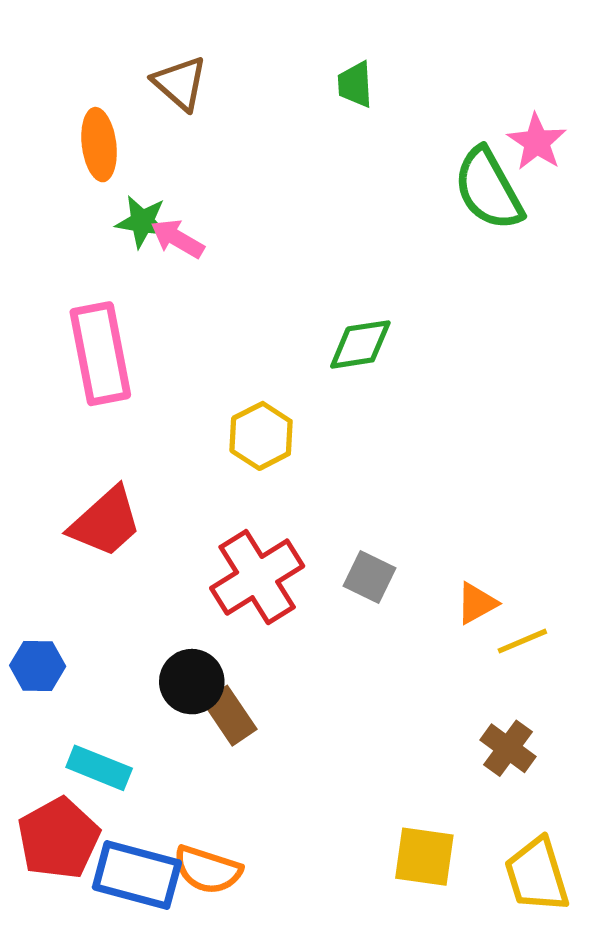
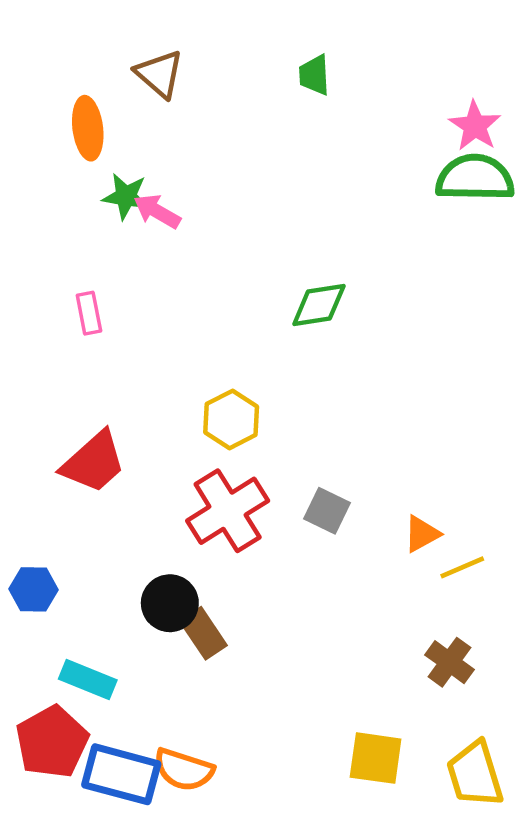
green semicircle: (488, 189) -> (475, 178), moved, turned 120
pink rectangle: (100, 354) -> (89, 313), size x0.5
yellow hexagon: (261, 436) -> (231, 419), moved

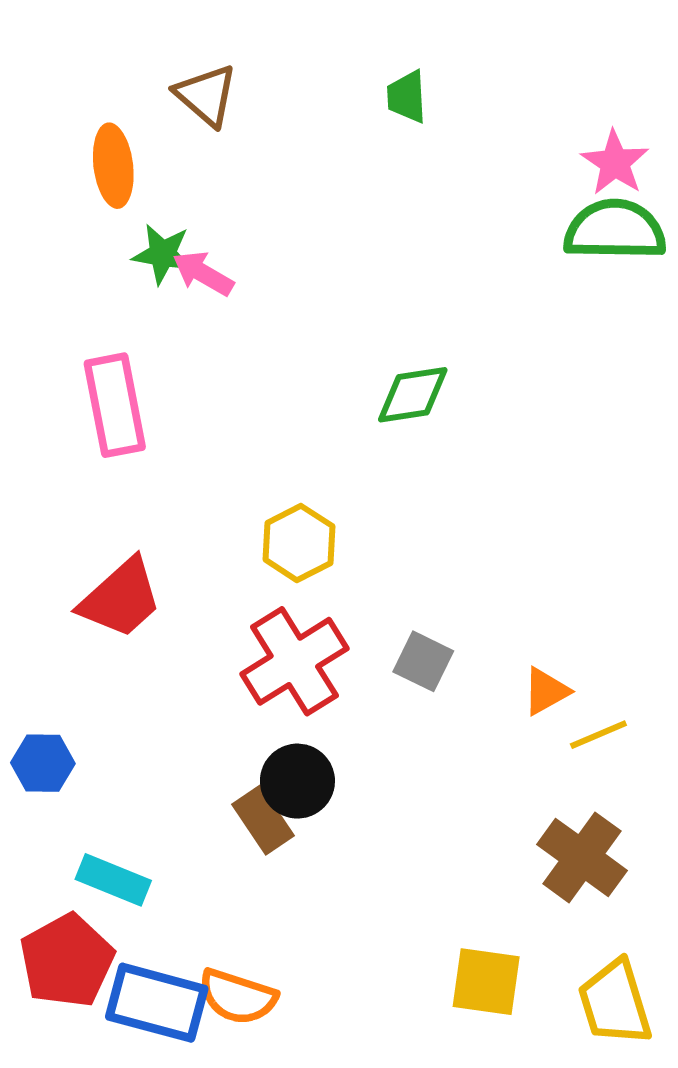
pink rectangle: (89, 313) -> (115, 405), size x1.8
black circle: (170, 603) -> (297, 781), moved
brown cross: (450, 662) -> (582, 857), size x1.4

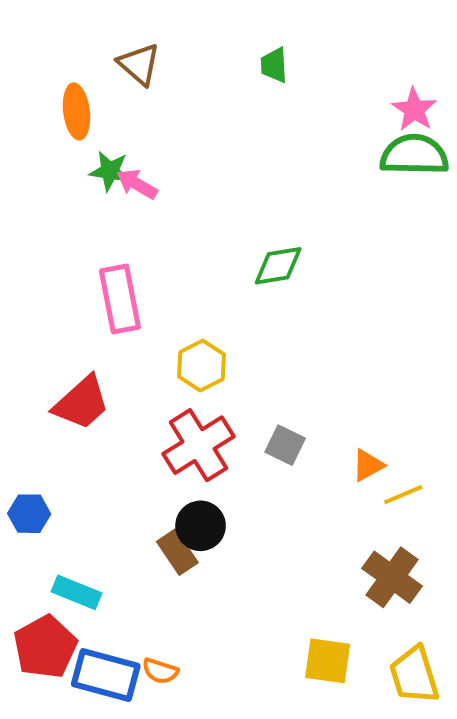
pink rectangle: (115, 405) -> (120, 299), moved
orange semicircle: (238, 997) -> (160, 671), size x0.7

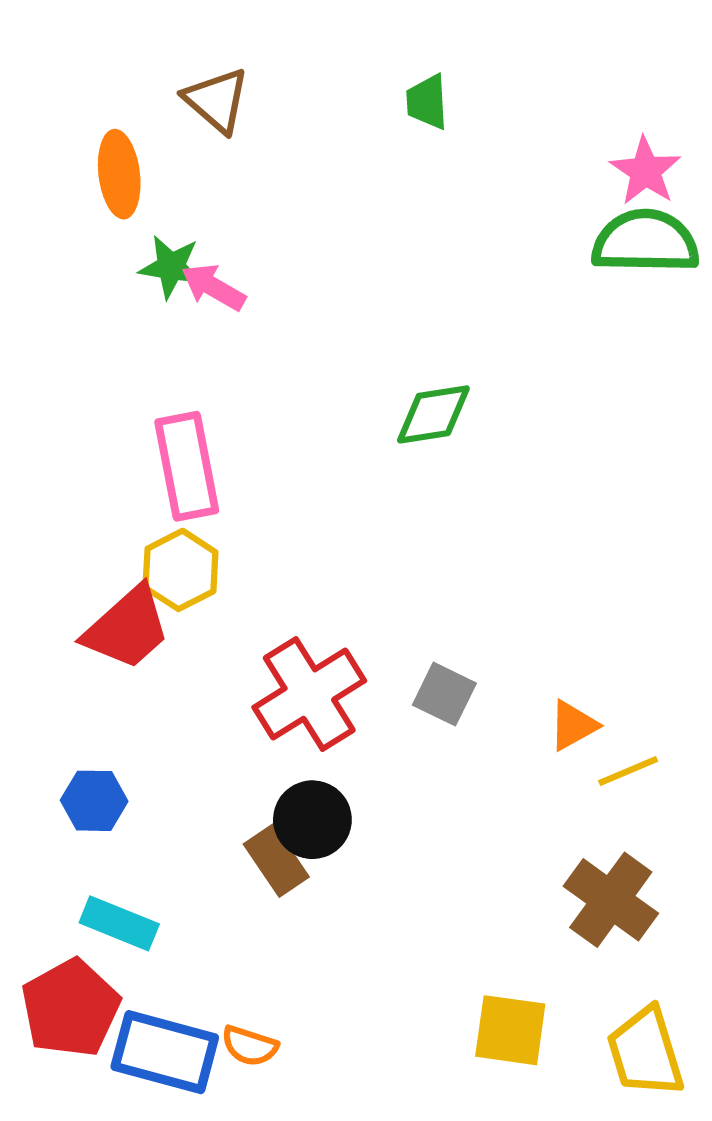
yellow hexagon: (202, 366) -> (180, 570), moved
blue hexagon: (29, 514) -> (94, 801), moved

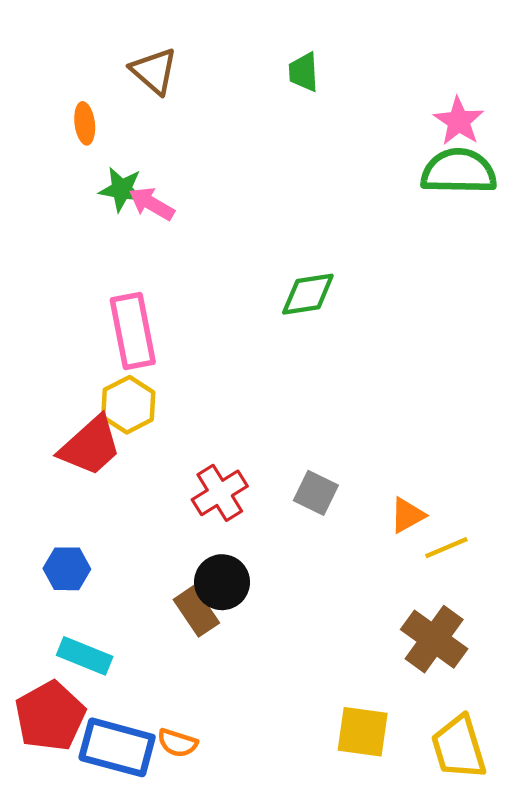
orange ellipse: (119, 174) -> (85, 123), size x0.7
red cross: (309, 694) -> (220, 493), size x0.7

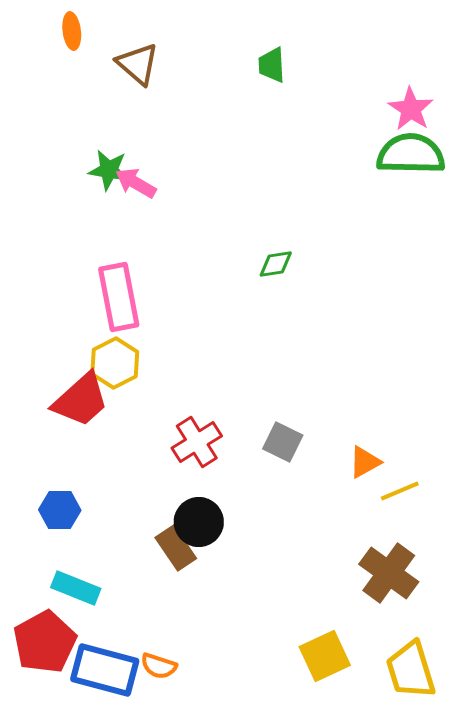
orange ellipse: (85, 123) -> (72, 31), moved
green diamond: (308, 294) -> (276, 264), size x0.7
yellow square: (363, 732) -> (325, 656), turned -33

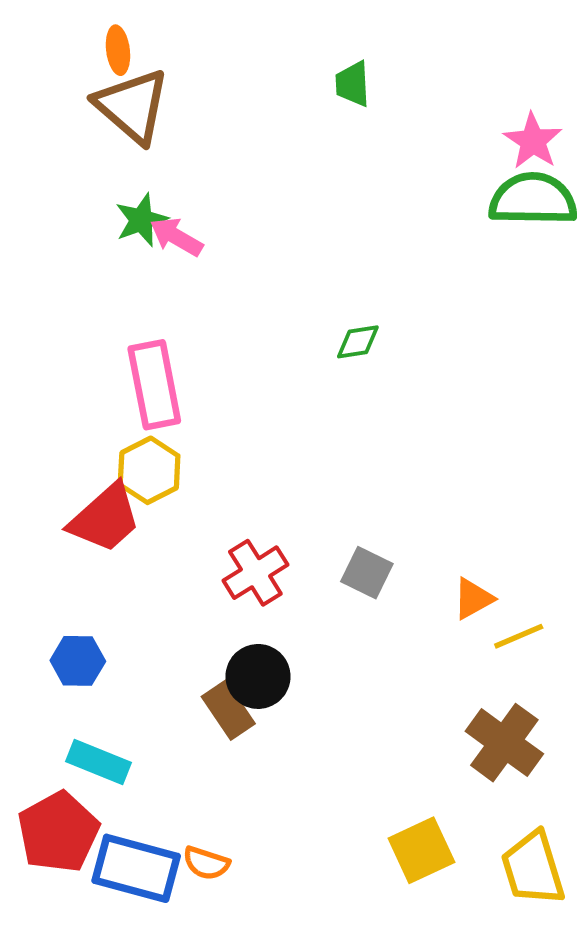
orange ellipse: (72, 31) -> (118, 50), moved
brown triangle: (138, 64) -> (132, 106), moved, size x1.4
green star: (109, 170) -> (141, 220), turned -30

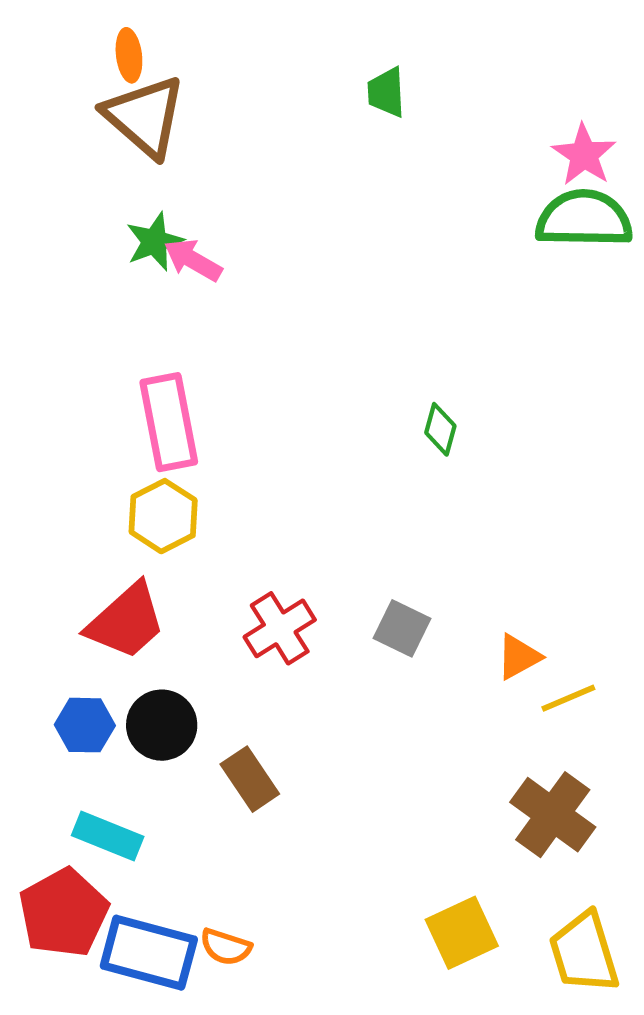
green diamond: (358, 342) -> (440, 429), moved, turned -66
red trapezoid: (105, 518) -> (126, 621), moved
black circle: (258, 676) -> (162, 725), moved

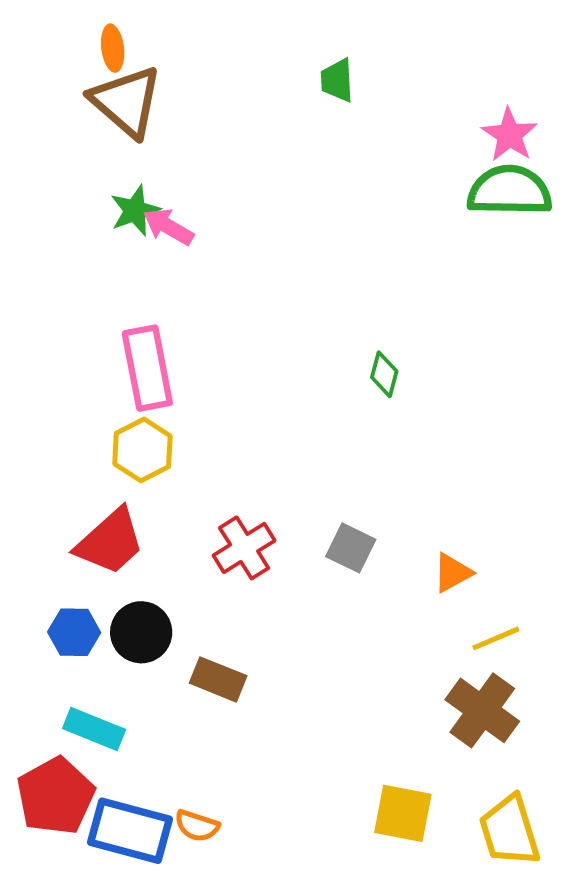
yellow line: (568, 698) -> (496, 638), moved
brown rectangle: (250, 779) -> (218, 679), turned -34
yellow square: (462, 933) -> (403, 813), turned 36

